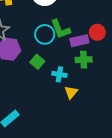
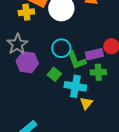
green L-shape: (60, 29) -> (76, 60), moved
cyan cross: (59, 74) -> (75, 86), size x1.5

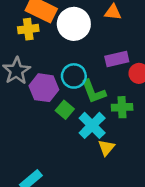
purple rectangle: (94, 54) -> (117, 59), moved
purple hexagon: (27, 62) -> (44, 88), moved
cyan cross: (75, 86) -> (92, 125), turned 35

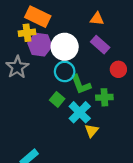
white circle: (74, 24) -> (65, 47), moved
purple rectangle: (117, 59) -> (100, 45), moved, turned 54
purple hexagon: (44, 88) -> (40, 45), moved

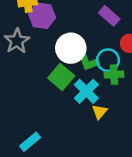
white circle: (65, 47) -> (71, 48), moved
cyan circle: (65, 71) -> (108, 60), moved
green square: (57, 99) -> (61, 77), size x1.5

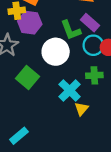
green L-shape: (88, 60) -> (71, 30), moved
cyan circle: (108, 60) -> (93, 45), moved
green square: (61, 77) -> (28, 78), moved

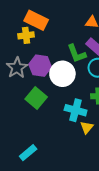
purple hexagon: (30, 23) -> (40, 66), moved
cyan cross: (70, 90) -> (76, 110), turned -30

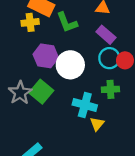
green L-shape: (77, 54) -> (67, 22), moved
gray star: (17, 68) -> (20, 93), moved

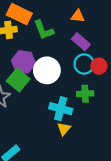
green square: (41, 92) -> (18, 80), moved
yellow triangle: (97, 124) -> (64, 129), moved

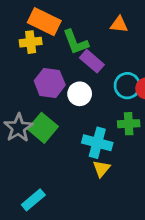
purple rectangle: (81, 42) -> (92, 61), moved
white circle: (47, 70) -> (80, 94), size x0.7
green square: (18, 80) -> (43, 128), moved

